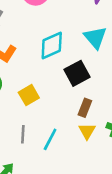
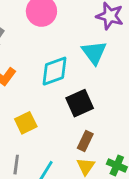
cyan triangle: (95, 38) -> (94, 53), moved

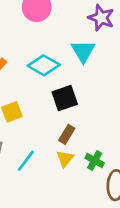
cyan diamond: (54, 71) -> (44, 65), turned 44

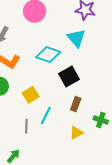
yellow triangle: (65, 159) -> (76, 133), moved, turned 32
cyan line: (26, 161) -> (46, 115), moved

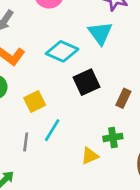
brown rectangle: (76, 104) -> (123, 98), moved
green cross: (101, 120) -> (113, 137), moved, turned -32

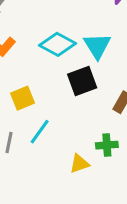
cyan triangle: (100, 33) -> (97, 46), moved

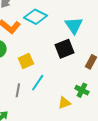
cyan diamond: (57, 44) -> (35, 17), moved
green cross: (107, 145) -> (82, 90), turned 32

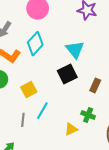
cyan diamond: (35, 17) -> (35, 44), turned -70

